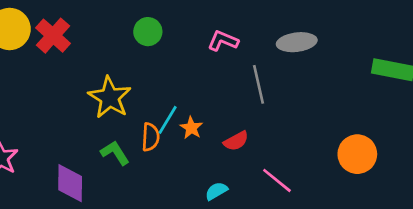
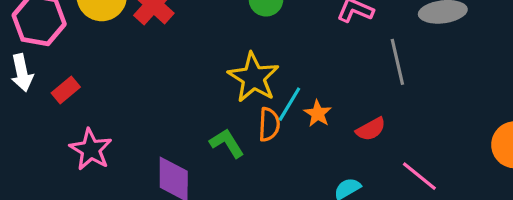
yellow star: (110, 97) -> (253, 78), moved

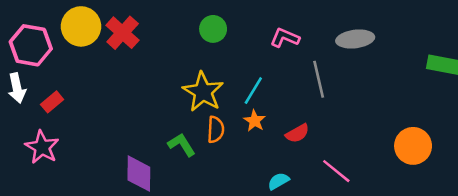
cyan line: (289, 104) -> (253, 91), moved
pink star: (91, 149) -> (42, 147), moved

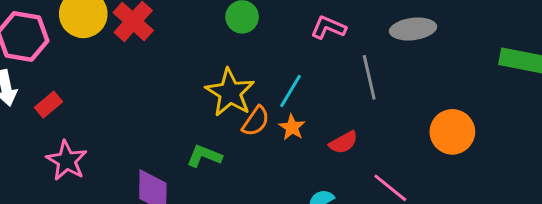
orange semicircle: (216, 130) -> (256, 121), moved, turned 32
green L-shape: (182, 145) -> (204, 156), turned -36
orange circle: (413, 146) -> (452, 132), moved
pink star: (42, 147) -> (67, 161), moved

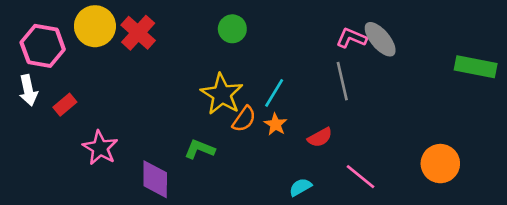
pink L-shape: (328, 27) -> (351, 38), moved
gray ellipse: (413, 29) -> (380, 39), turned 57
orange circle: (452, 132) -> (440, 164), moved
pink star: (67, 161) -> (100, 148), moved

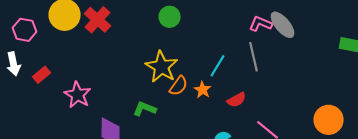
pink hexagon: (43, 46) -> (25, 30), size x0.7
cyan line: (274, 93) -> (218, 66), moved
pink star: (100, 148) -> (78, 95), moved

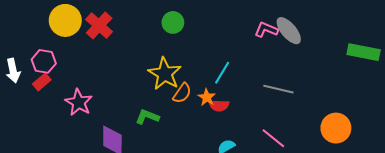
pink hexagon: (25, 30) -> (44, 61), moved
gray line: (254, 57) -> (278, 89), moved, turned -64
red semicircle: (237, 100) -> (219, 106), moved, turned 30

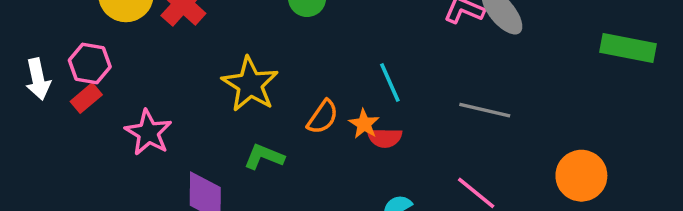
cyan line: (222, 73) -> (390, 83), turned -55
yellow star: (165, 74) -> (250, 84), moved

